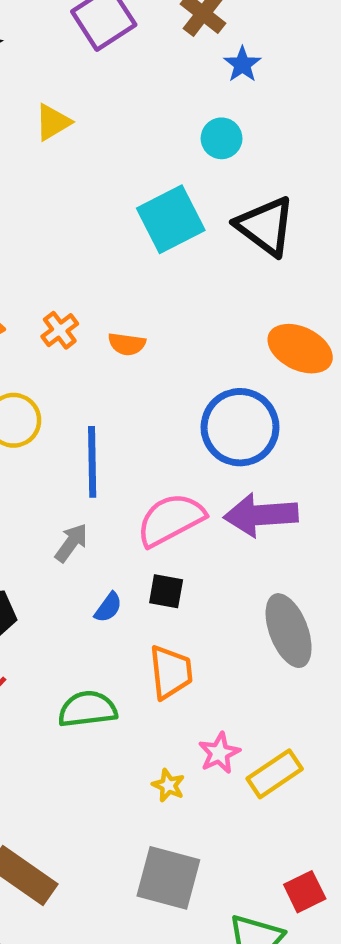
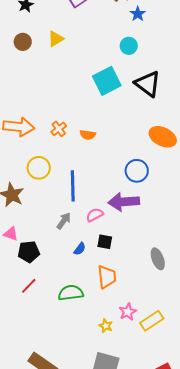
blue circle: (240, 427) -> (137, 171), size x0.7
purple arrow: (261, 515) -> (124, 202), moved
pink semicircle: (171, 520) -> (95, 215), moved, size x0.6
gray ellipse: (289, 631) -> (158, 259), size x0.7

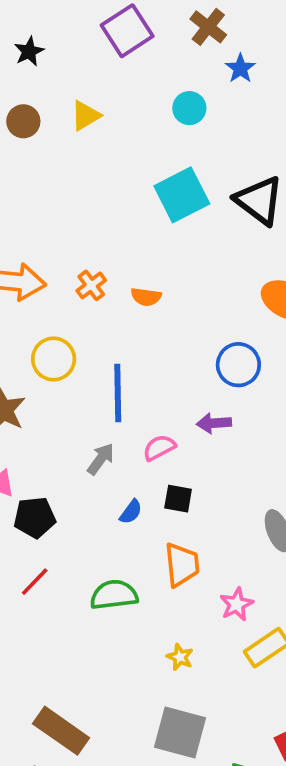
cyan circle: (129, 46) -> (189, 108), moved
purple arrow: (124, 202) -> (214, 423), size x0.6
pink star: (128, 312) -> (237, 604), moved

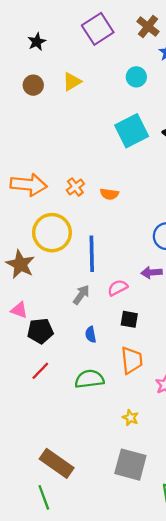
yellow circle: (54, 359) -> (52, 233), size x1.4
blue semicircle: (131, 512) -> (91, 335), moved, turned 133

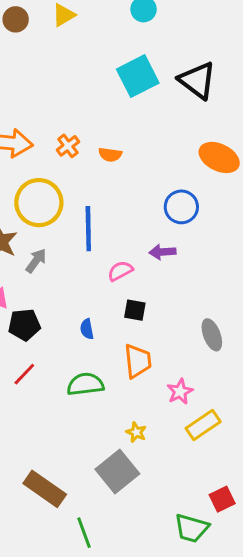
gray arrow: (81, 295) -> (36, 261), moved
gray square: (130, 465) -> (117, 472), moved, turned 36
green line: (44, 497) -> (84, 533), moved

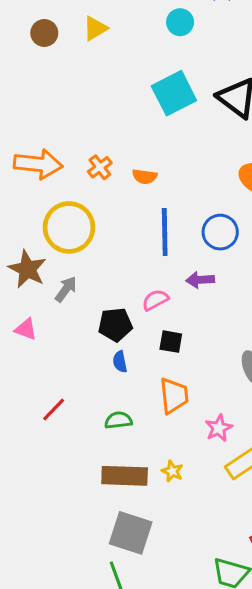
blue line: (88, 229) -> (165, 232), moved
black pentagon: (24, 325) -> (115, 325), moved
green semicircle: (85, 384) -> (118, 420), size x0.7
gray square: (117, 472) -> (131, 533), moved, turned -33
brown rectangle: (45, 489) -> (125, 476), moved, turned -33

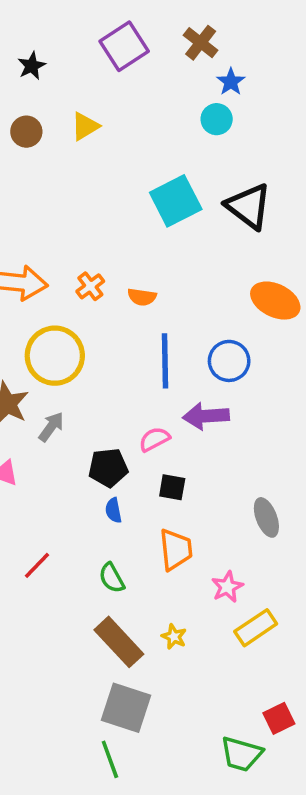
cyan circle: (180, 22) -> (217, 119), moved
purple arrow: (200, 280) -> (206, 416), size x1.4
green semicircle: (118, 420) -> (112, 578), turned -112
brown rectangle: (125, 476) -> (119, 642), turned 45

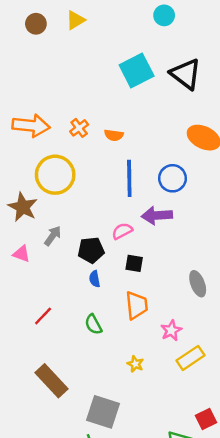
gray arrow: (51, 427) -> (53, 236), moved
brown rectangle: (119, 642) -> (52, 381), moved

